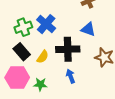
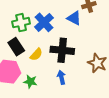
blue triangle: (88, 29) -> (74, 18), moved

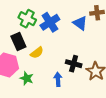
green cross: (21, 23) -> (27, 19), turned 30
black cross: (62, 50) -> (74, 64), moved, size x0.7

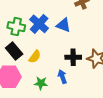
blue triangle: (80, 23) -> (63, 25), moved
green star: (27, 78) -> (41, 83), moved

